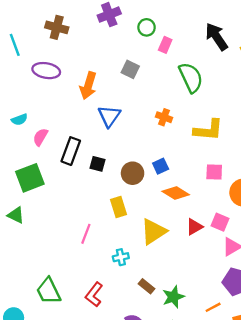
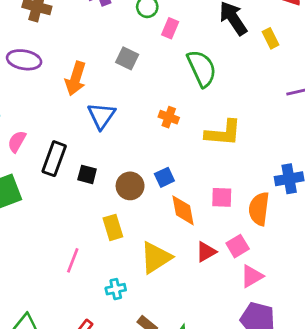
pink square: (214, 172) -> (222, 197), moved
orange diamond: (176, 193) -> (183, 210), turned 48
pink square: (220, 222) -> (238, 246), turned 36

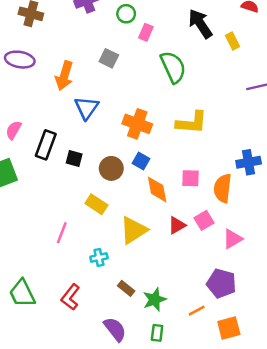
orange cross: (169, 117) -> (137, 124), moved, size x1.6
blue square: (164, 177) -> (141, 161), turned -35
yellow rectangle: (113, 227) -> (96, 204), turned -40
pink triangle: (252, 276) -> (232, 239), moved

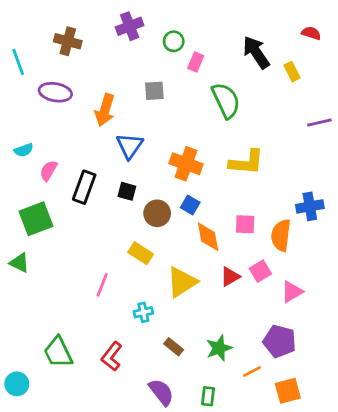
gray square: (109, 58) -> (154, 91), turned -30
black square: (74, 159) -> (127, 191), moved
green star: (155, 300) -> (219, 348), moved

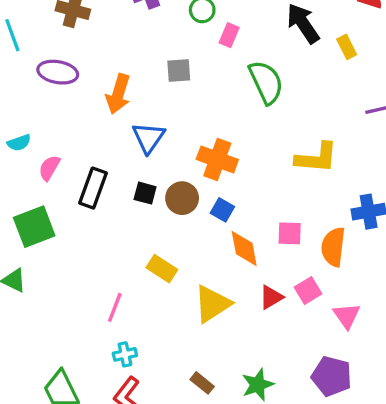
yellow L-shape: (247, 162) -> (316, 158), moved
brown circle: (157, 213) -> (182, 198), moved
pink triangle: (292, 292) -> (347, 316), turned -35
cyan cross: (143, 312) -> (125, 354), moved

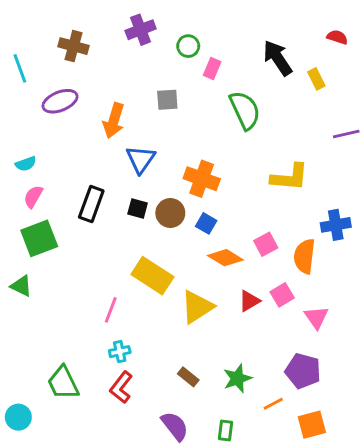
purple ellipse: (58, 72) -> (60, 101), turned -32
pink semicircle: (49, 168) -> (33, 197), moved
pink square: (290, 233) -> (266, 244), turned -30
orange diamond: (244, 249) -> (225, 258), turned -48
yellow rectangle: (162, 269) -> (152, 276), size x1.5

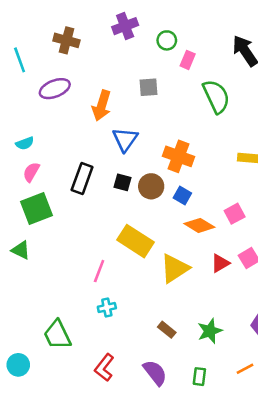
red L-shape: (121, 387) -> (104, 367), moved
orange line: (273, 404) -> (245, 369), moved

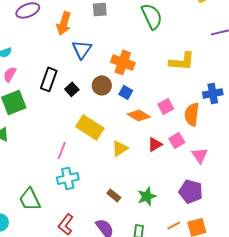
black square: (122, 182) -> (72, 89), moved, turned 32
yellow triangle: (175, 268) -> (120, 148), size x0.7
cyan cross: (107, 308) -> (68, 178), size x1.5

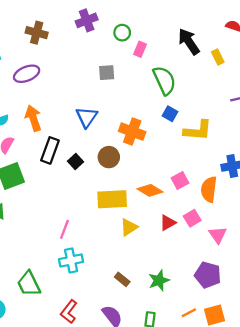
orange arrow: (64, 23) -> (33, 118), moved, turned 145
blue square: (126, 92) -> (170, 114), moved
yellow rectangle: (90, 127) -> (112, 199), moved, turned -36

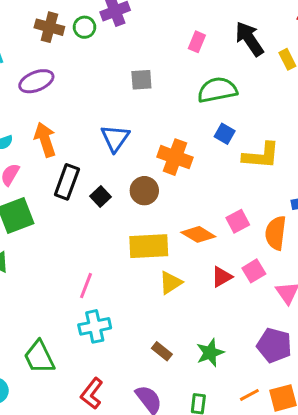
green circle: (122, 33) -> (84, 27), moved
pink rectangle: (140, 49) -> (197, 42), moved
green semicircle: (164, 80) -> (217, 90), turned -76

